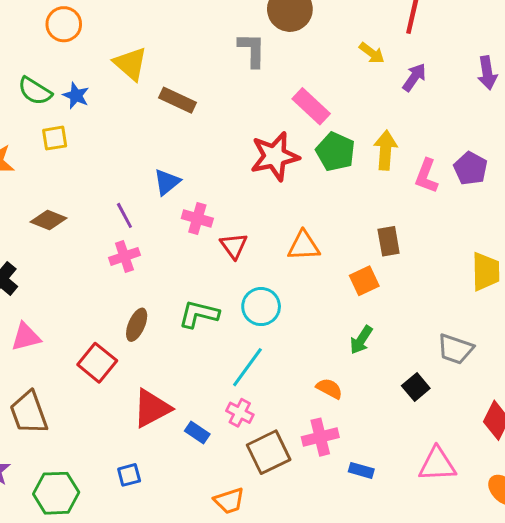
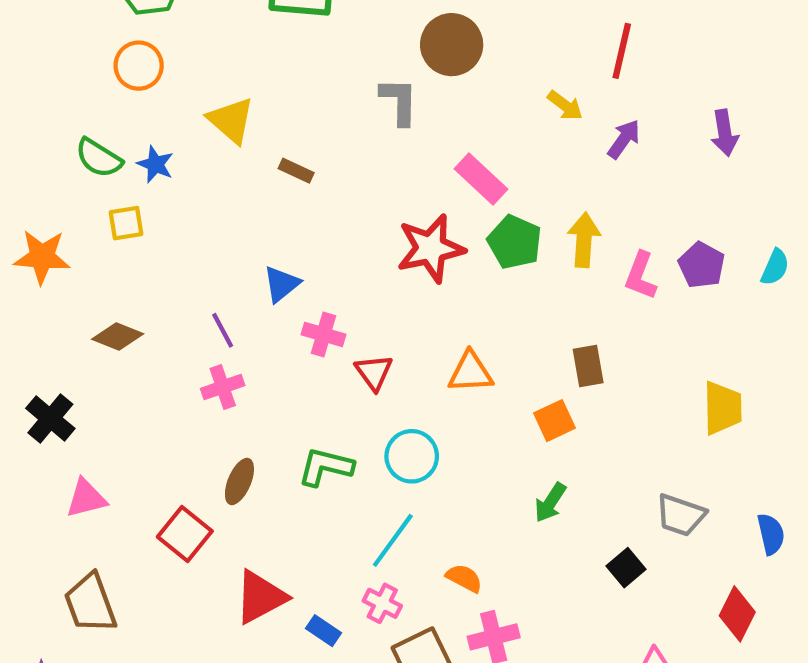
brown rectangle: (178, 100) -> (296, 171), size x0.7
orange semicircle: (329, 388) -> (464, 578), moved

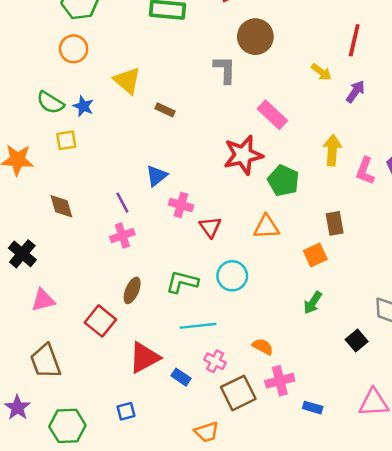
green pentagon: (515, 242) -> (283, 181), moved
brown diamond: (118, 337) -> (61, 206), turned 52
cyan line: (393, 540) -> (198, 326), moved, turned 48

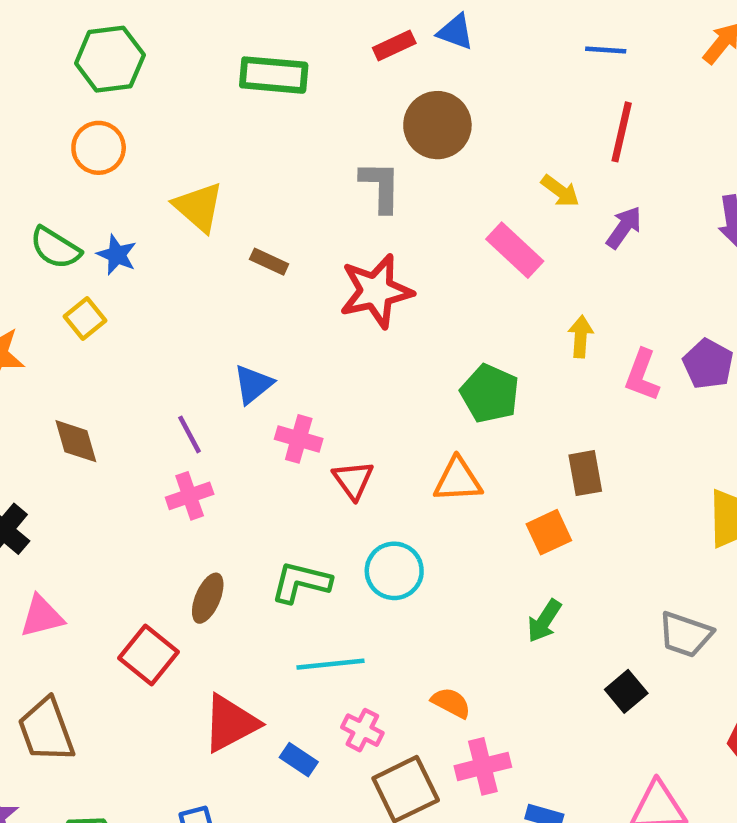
pink rectangle: (272, 115) -> (515, 250), moved
yellow square: (66, 140) -> (85, 318), turned -30
yellow arrow: (332, 150) -> (581, 337), size x0.7
red star: (243, 155) -> (376, 291), moved

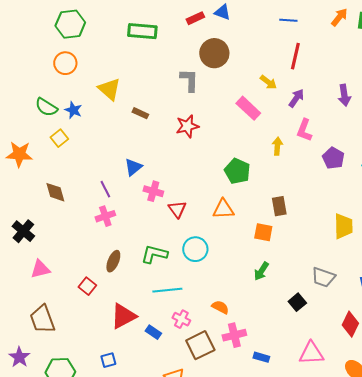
red star: (376, 291) -> (187, 126), size x0.7
pink L-shape: (642, 375) -> (304, 130), moved
orange square: (549, 532) -> (263, 232), turned 36
red square: (149, 655) -> (87, 286), size x0.7

